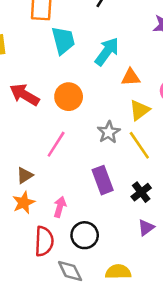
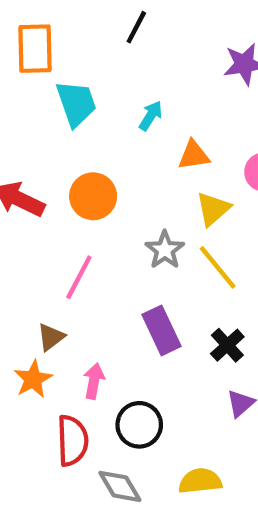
cyan arrow: (107, 51) -> (151, 116), size x0.6
brown triangle: (25, 175) -> (51, 337), moved

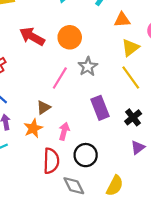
gray star: (165, 250) -> (88, 67), moved
yellow semicircle: (200, 481) -> (115, 186), turned 120

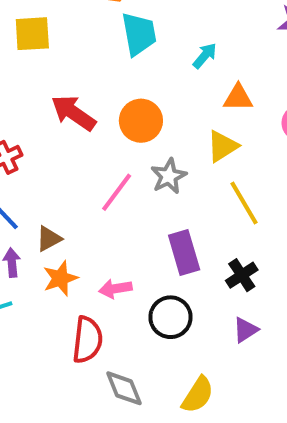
yellow triangle: (130, 48) -> (222, 146), moved
brown triangle: (44, 108) -> (49, 239), moved
pink arrow: (64, 131) -> (115, 289), turned -119
black circle: (86, 155) -> (170, 317), moved

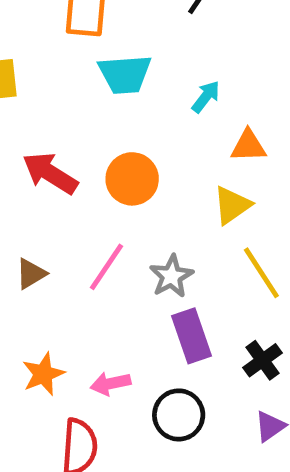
cyan trapezoid: (139, 34) -> (125, 74), turned 99
gray star: (169, 176) -> (171, 276), moved
brown triangle: (49, 239) -> (31, 274), moved

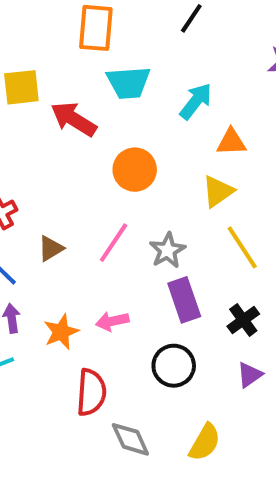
cyan arrow: (206, 97) -> (196, 101), size x1.4
red arrow: (50, 173) -> (74, 119), moved
pink arrow: (111, 384) -> (112, 321), moved

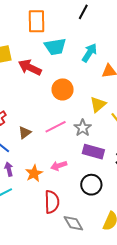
yellow triangle: (218, 191) -> (98, 104), moved
pink line: (114, 243) -> (56, 127), turned 35
purple rectangle: (184, 300) -> (93, 152), turned -50

